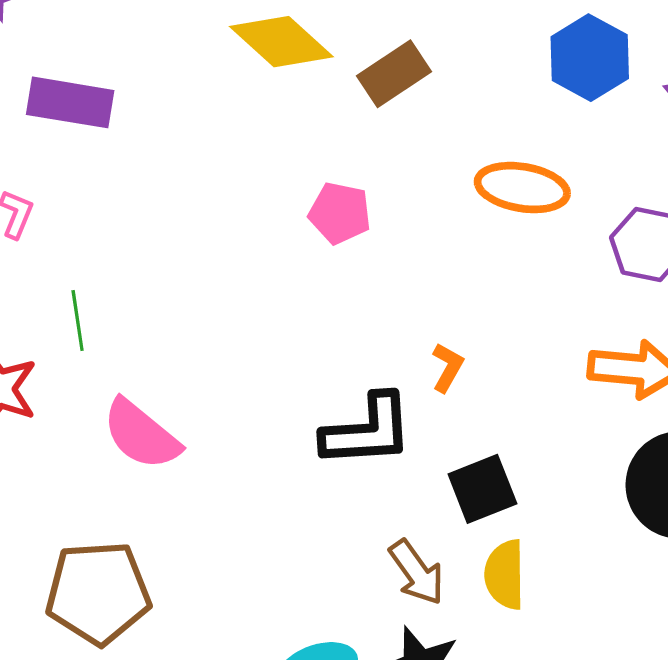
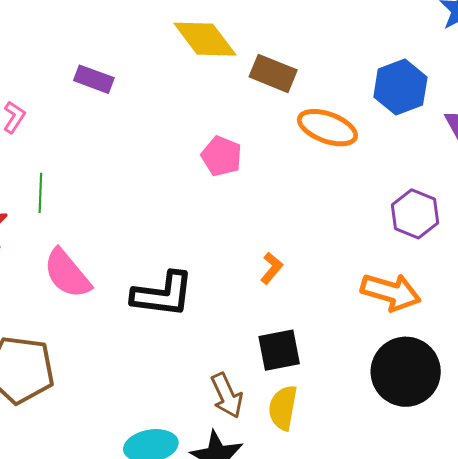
brown rectangle: (394, 74) -> (273, 73), turned 45
purple rectangle: (70, 102) -> (94, 79), moved, size x0.7
orange ellipse: (522, 188) -> (327, 128), moved
black L-shape: (367, 431) -> (163, 294), moved

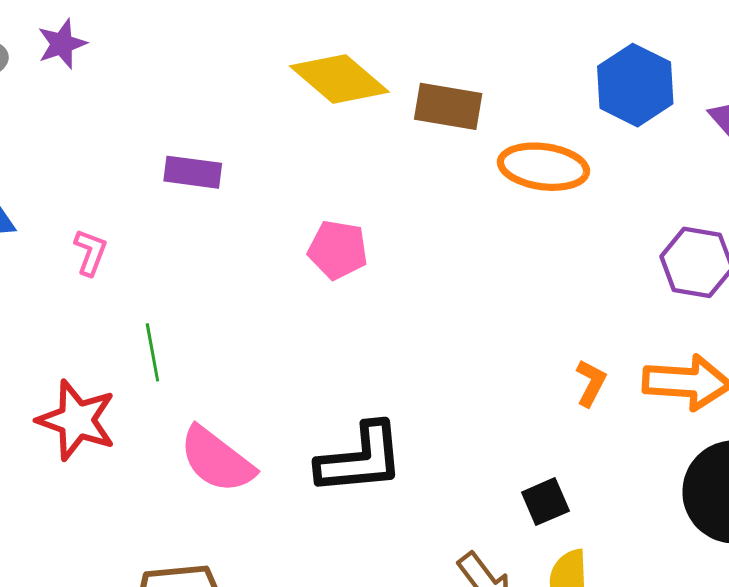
pink pentagon: (221, 156) -> (338, 250), moved
orange L-shape: (272, 268) -> (591, 383), moved
black square: (279, 350) -> (545, 502), size x0.7

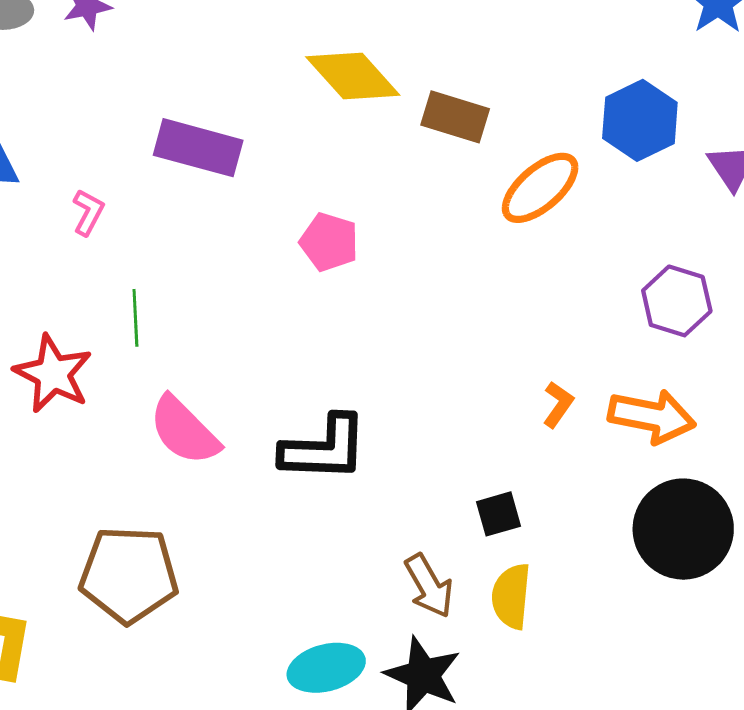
orange ellipse: (543, 167) -> (540, 188), turned -56
purple rectangle: (193, 172) -> (198, 148), size x1.5

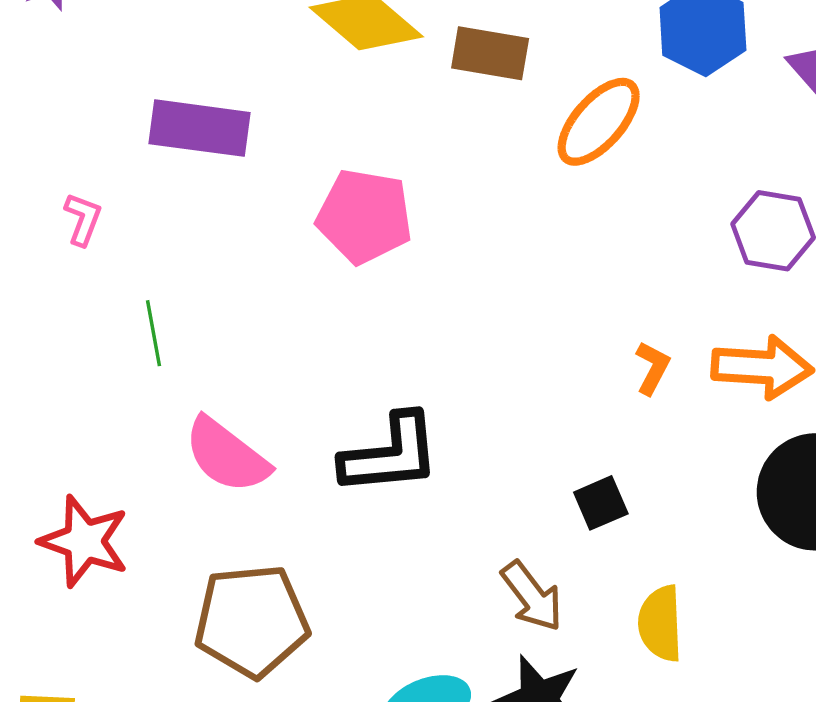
pink pentagon: (329, 242) -> (364, 216), size x1.4
red star: (53, 374) -> (84, 541), moved
brown pentagon: (129, 575) -> (252, 621), moved
yellow semicircle: (511, 596) -> (660, 623), moved

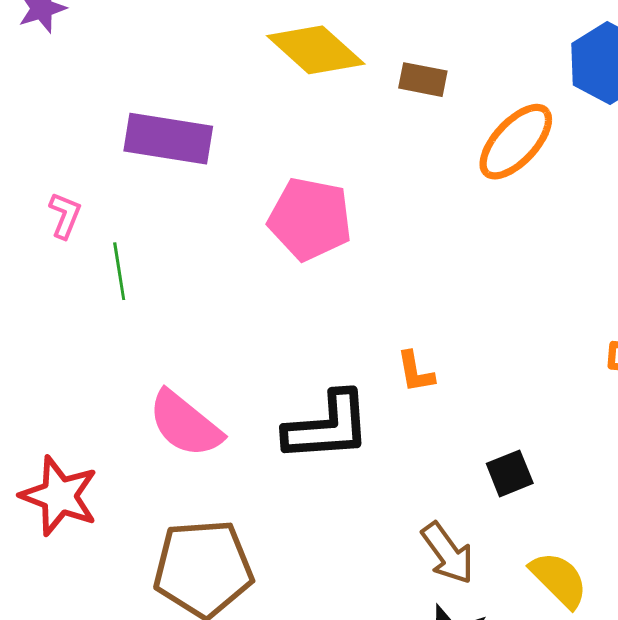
brown rectangle: (490, 53) -> (423, 80), size x0.7
green line: (153, 333) -> (119, 271), moved
orange L-shape: (652, 368) -> (415, 372), moved, turned 141
yellow semicircle: (660, 623) -> (559, 580), turned 136

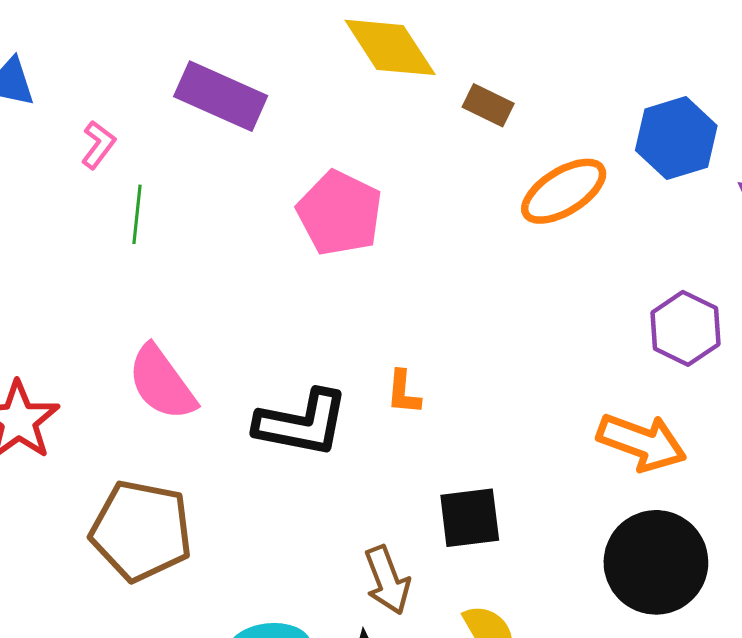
black square: (510, 473) -> (470, 518), size x1.4

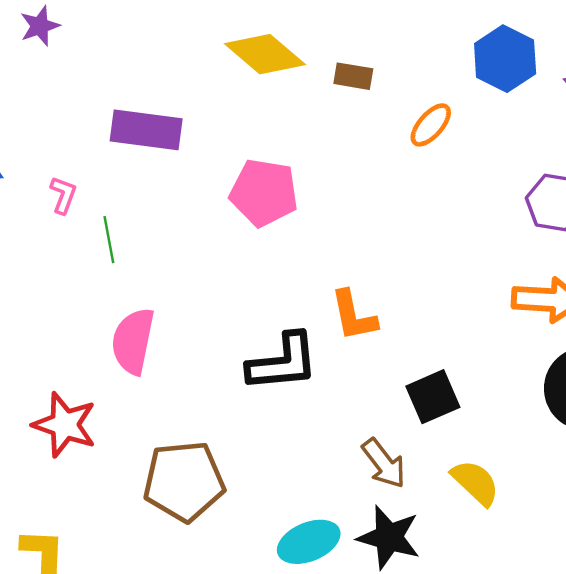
orange ellipse: (564, 191) -> (431, 125), size x0.7
pink semicircle: (162, 383) -> (133, 341), moved, turned 64
orange L-shape: (403, 392) -> (354, 316), size x1.5

